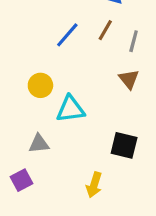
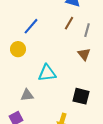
blue line: (67, 35) -> (31, 26), moved
yellow circle: (40, 85) -> (18, 49), moved

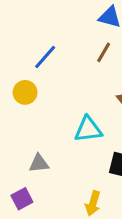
cyan triangle: (47, 73) -> (88, 129), moved

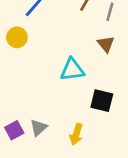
gray triangle: (39, 163) -> (39, 128), moved, turned -36

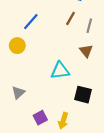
gray triangle: (39, 128) -> (18, 93), moved
purple square: (14, 130) -> (40, 118), moved

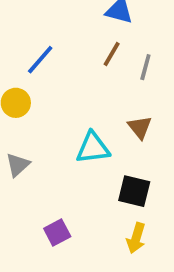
brown triangle: (86, 51) -> (140, 127), moved
gray triangle: (18, 93) -> (18, 165), moved
yellow arrow: (63, 121) -> (136, 238), moved

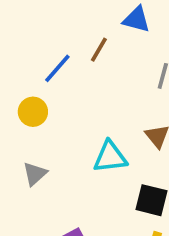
brown line: (112, 54) -> (99, 50), moved

